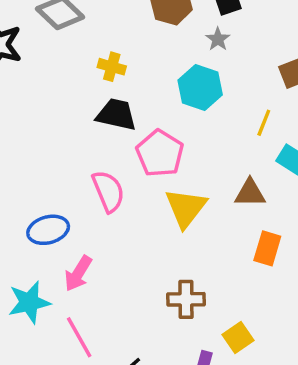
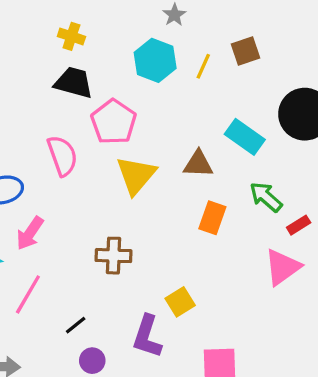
yellow line: (264, 123) -> (203, 66), moved
brown cross: (186, 299) -> (114, 256), moved
pink line: (79, 337) -> (28, 294), turned 57

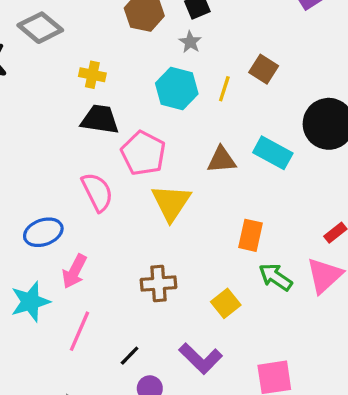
brown square: (245, 51) -> (264, 69), turned -32
brown triangle: (198, 164) -> (221, 160), moved
green arrow: (266, 197) -> (276, 277), moved
yellow square: (180, 302) -> (226, 303), moved
purple L-shape: (147, 336) -> (201, 358), turned -57

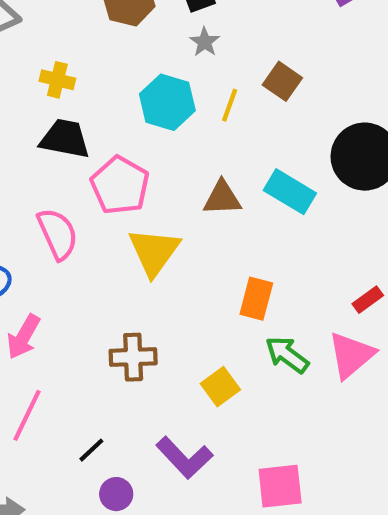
gray star: (190, 42) -> (205, 42), moved

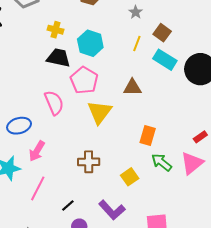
gray star: (205, 42) -> (136, 12), moved
cyan hexagon: (167, 102) -> (90, 43), moved
cyan rectangle: (290, 192) -> (165, 60), moved

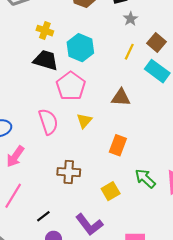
pink semicircle: (54, 103) -> (48, 122), moved
yellow triangle: (100, 112) -> (84, 121), size x0.6
orange rectangle: (148, 135) -> (118, 145), moved

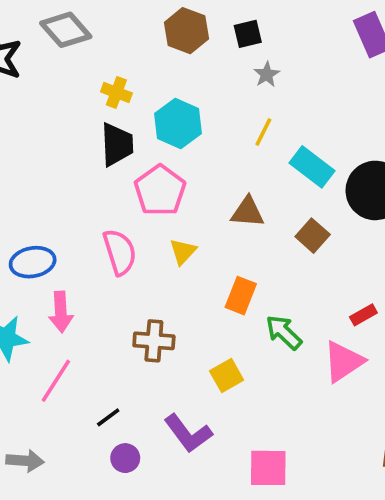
brown square: (157, 42) -> (313, 236), moved
black trapezoid: (46, 60) -> (117, 144), turned 70
pink arrow: (15, 156) -> (61, 312), turned -40
green arrow: (145, 179) -> (284, 332), moved

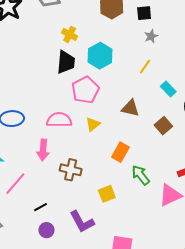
cyan rectangle: (312, 167) -> (168, 89), size x0.7
pink semicircle: (120, 252) -> (59, 120), turned -80
pink arrow: (61, 312) -> (43, 150), moved

